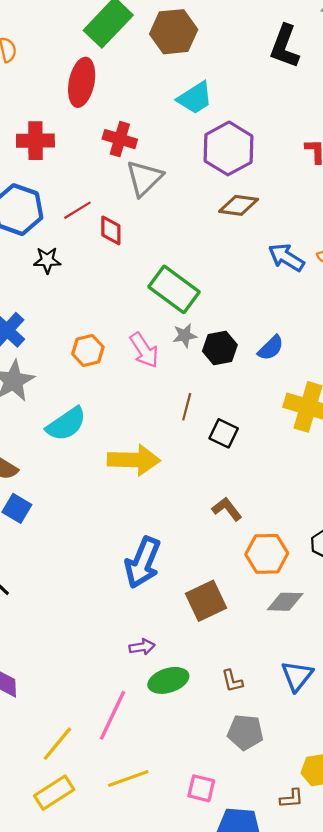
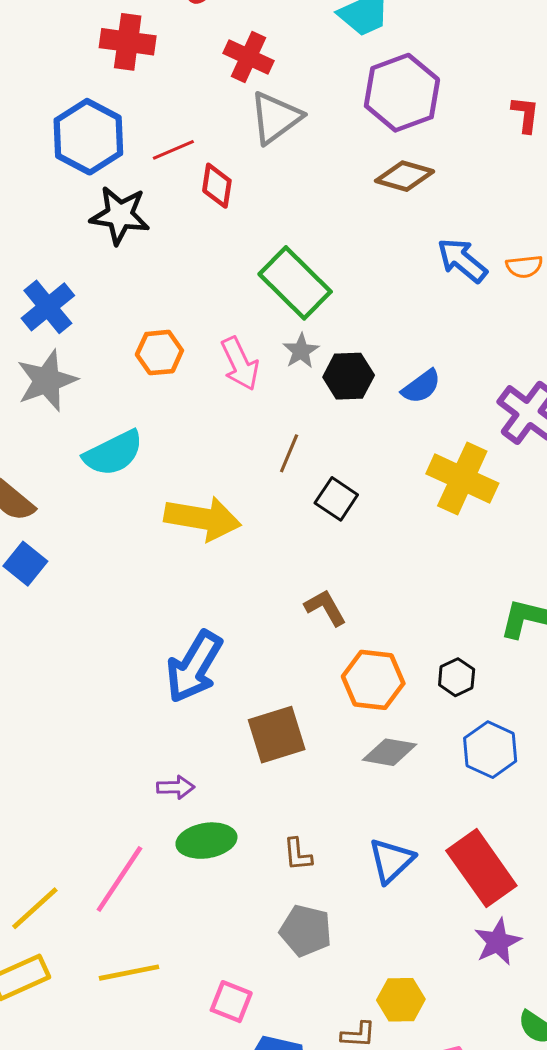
black star: (47, 260) -> (120, 215), size x1.5
gray star: (185, 335) -> (301, 351), turned -30

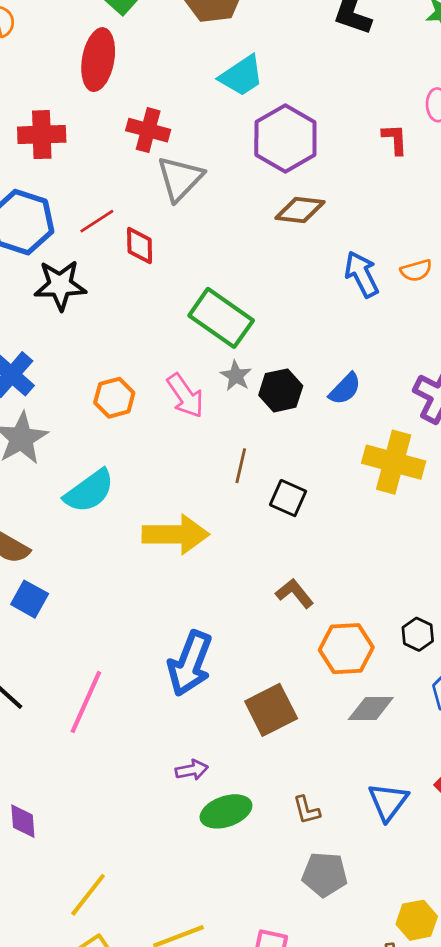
blue arrow: (462, 260) -> (362, 274), turned 33
pink line: (119, 879) -> (86, 702), moved

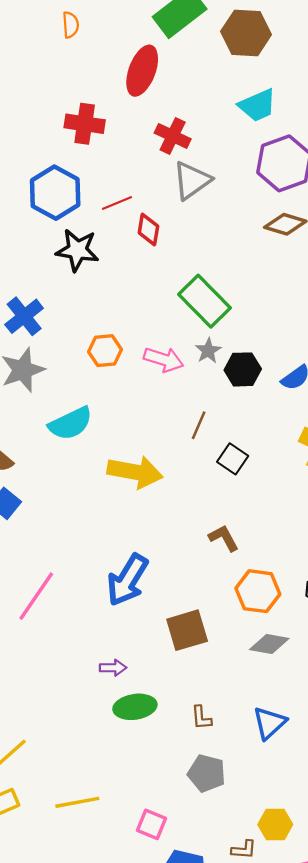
pink arrow: (185, 396) -> (164, 359), turned -48

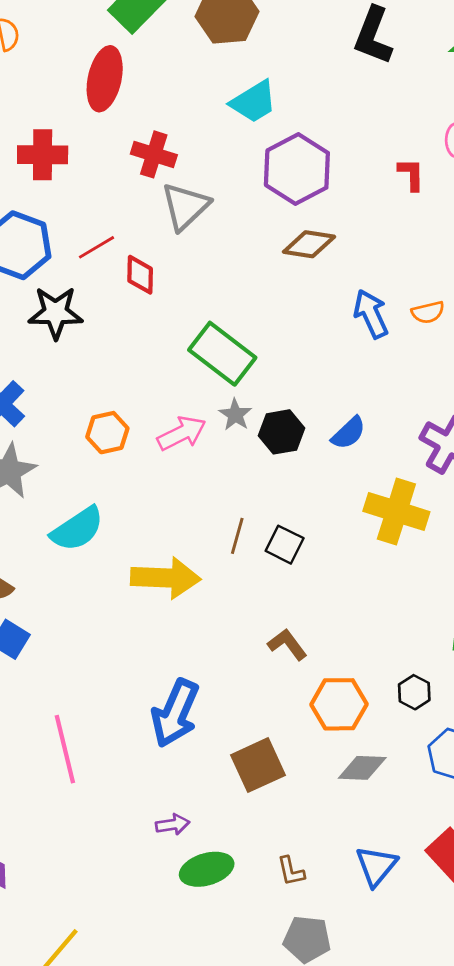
pink arrow: (164, 359) -> (182, 433), turned -36
brown line: (199, 425) -> (237, 536), moved
pink line: (36, 596) -> (65, 749), turned -40

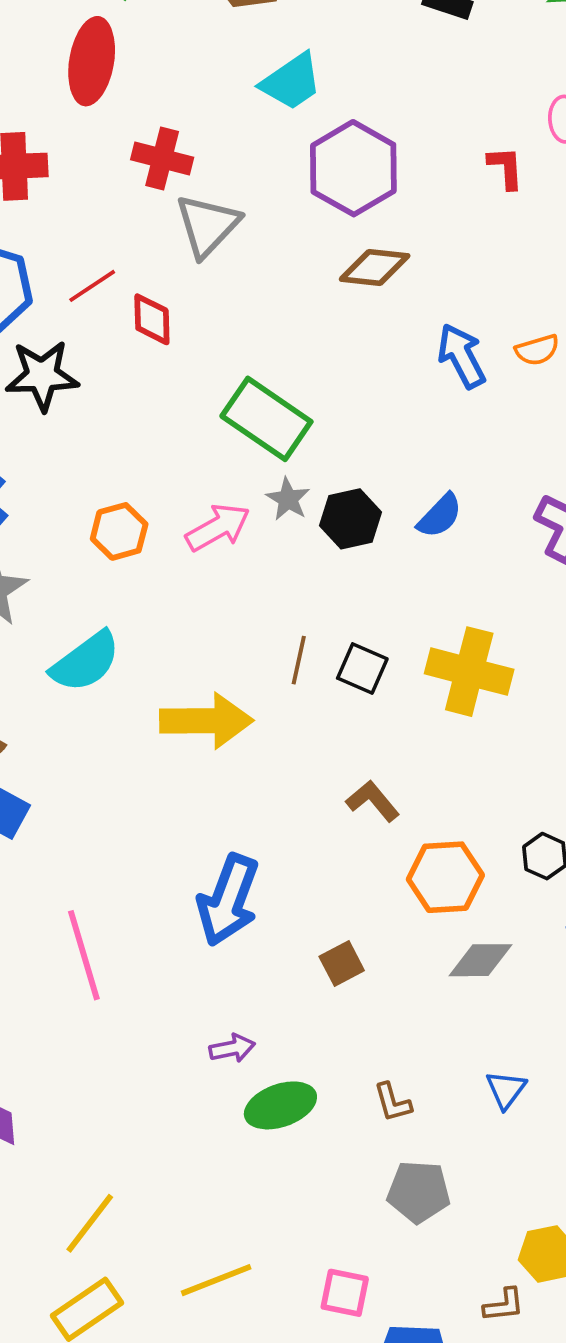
yellow cross: (396, 511) -> (469, 672), moved
brown square: (258, 765) -> (342, 963), size x0.6
blue triangle: (376, 866) -> (506, 1090), size x0.7

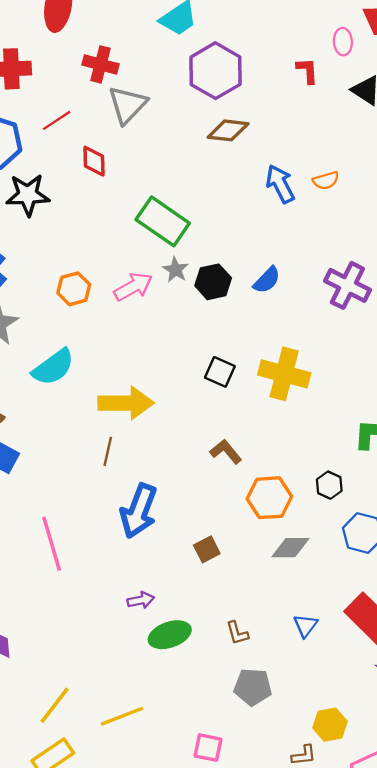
red line: (92, 286) -> (57, 120), moved
brown line: (299, 660) -> (108, 451), moved
yellow line: (216, 1280) -> (122, 716), moved

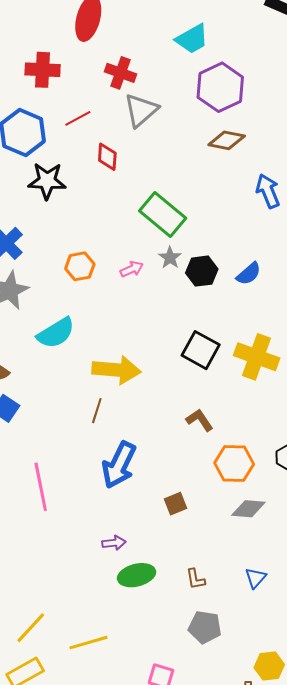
pink arrow: (133, 287) -> (132, 269), size x0.7
black square: (220, 372) -> (201, 350), size x1.4

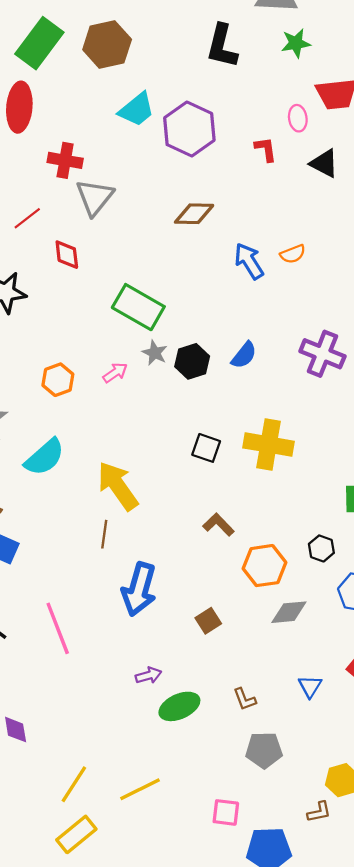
purple hexagon: (220, 87) -> (189, 129), moved
black square: (201, 350) -> (206, 448), size x0.7
yellow arrow: (116, 370) -> (118, 486), turned -120

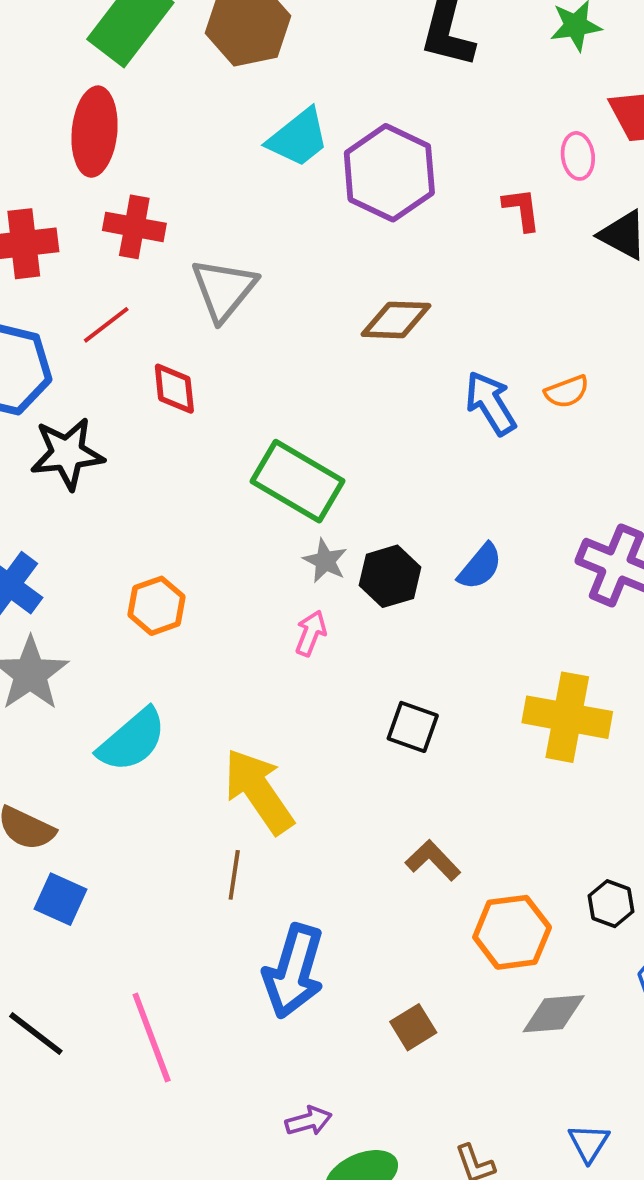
red cross: (65, 160) -> (134, 227), moved
pink arrow: (115, 373) -> (311, 633), moved, turned -35
yellow cross: (269, 445) -> (567, 717), moved

